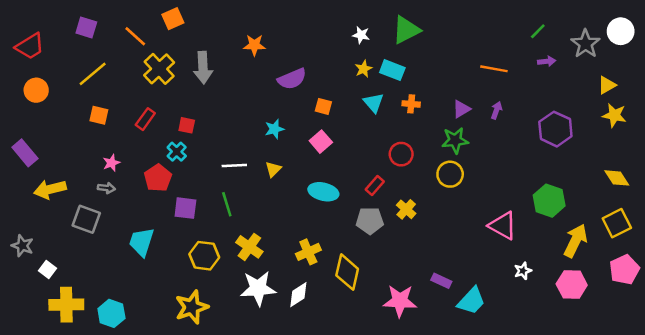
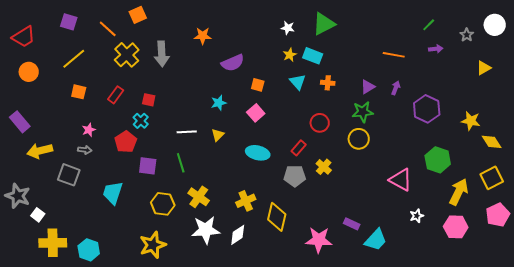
gray star: (585, 44) -> (467, 35), size x0.6
yellow star: (614, 115) -> (471, 121), moved
purple hexagon: (555, 129) -> (427, 109), moved
gray star: (22, 246) -> (18, 196), size x1.4

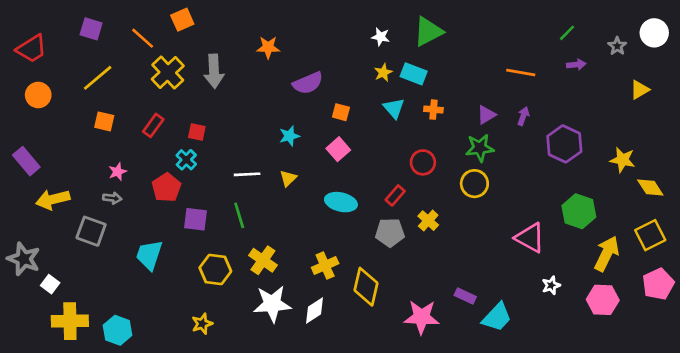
yellow star: (153, 245) -> (202, 324), size x0.6

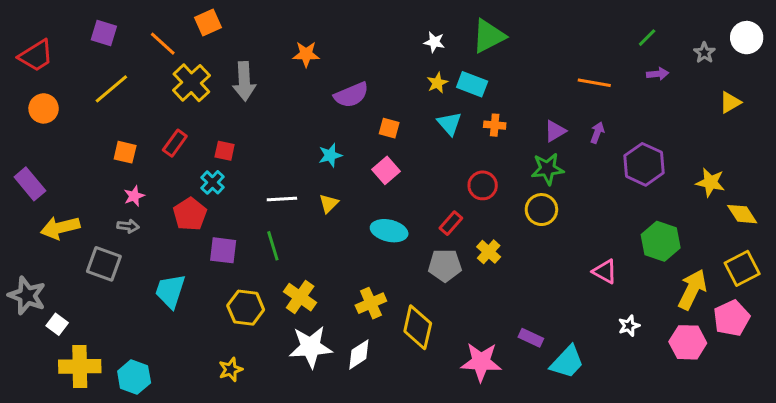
orange square: (104, 121) -> (125, 152), moved
pink triangle: (530, 238) -> (605, 271), size x0.7
pink pentagon: (658, 284) -> (732, 318), moved

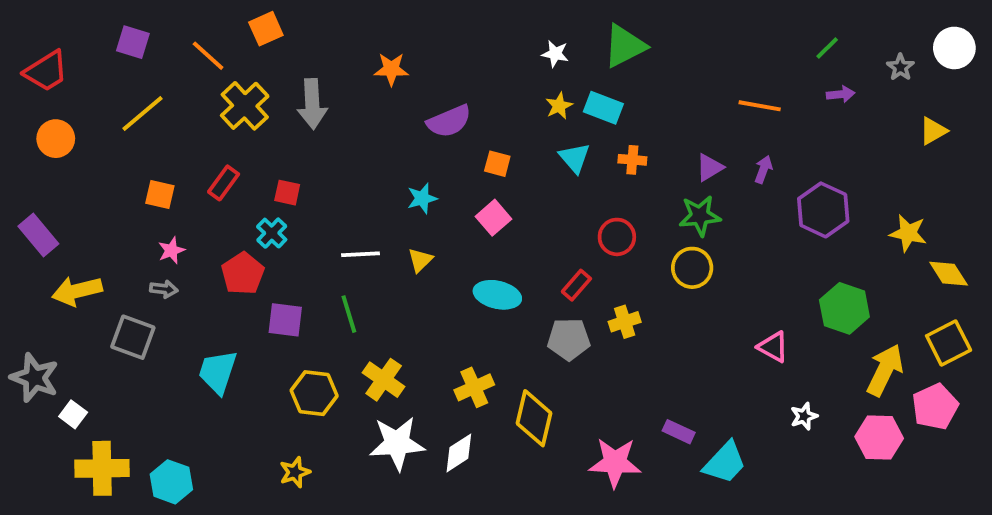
yellow cross: (489, 252) -> (625, 322), turned 30

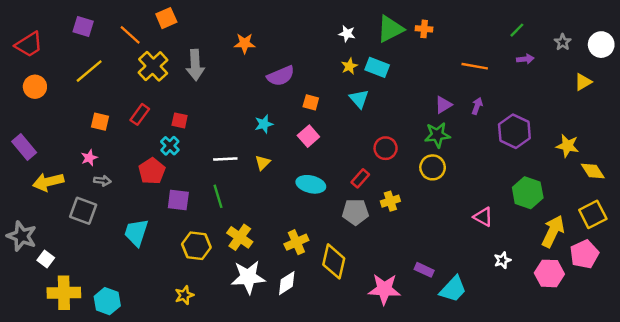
white circle: (954, 48) -> (601, 45), moved
orange cross: (632, 160) -> (424, 29), moved
pink star: (171, 250) -> (89, 158), moved

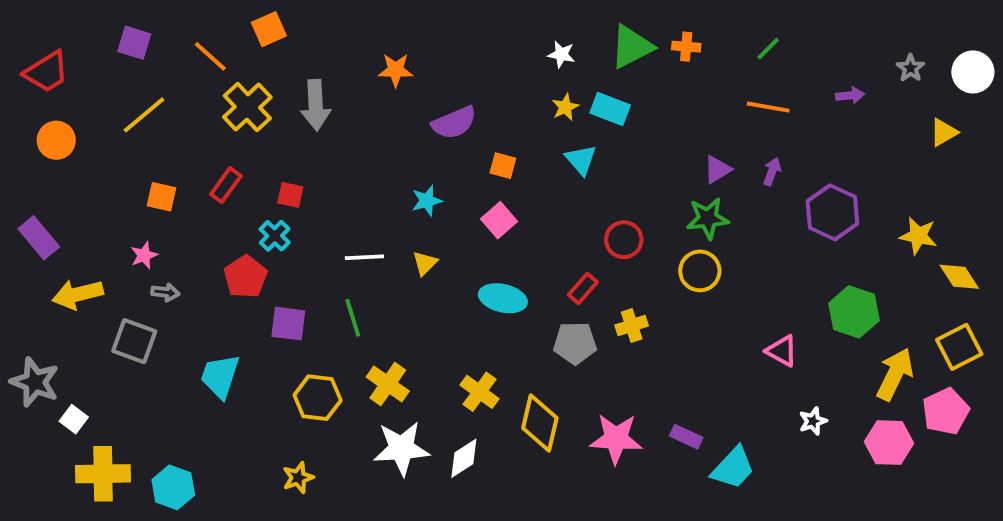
green line: (517, 30) -> (768, 49), moved
yellow cross: (296, 242) -> (479, 392), turned -30
pink star: (384, 289) -> (616, 439), moved

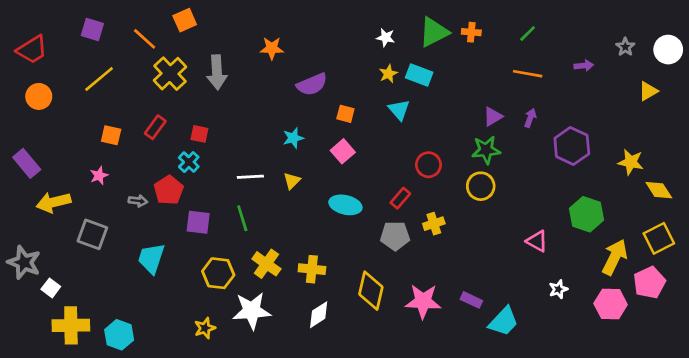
gray arrow: (165, 292) -> (138, 201), moved
yellow cross: (479, 392) -> (312, 269), moved, turned -30
white star: (401, 448) -> (252, 311), moved

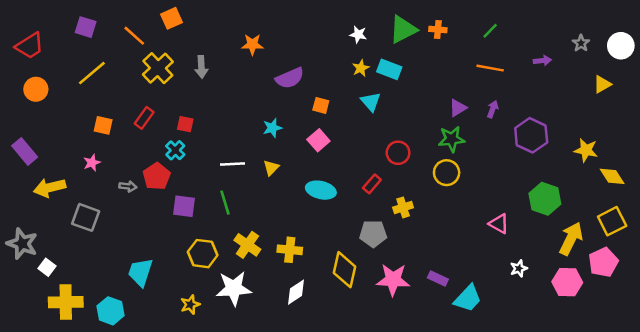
gray arrow: (217, 72) -> (201, 67), size x0.7
gray pentagon: (395, 236) -> (373, 234), moved
cyan trapezoid: (151, 258) -> (140, 272), moved

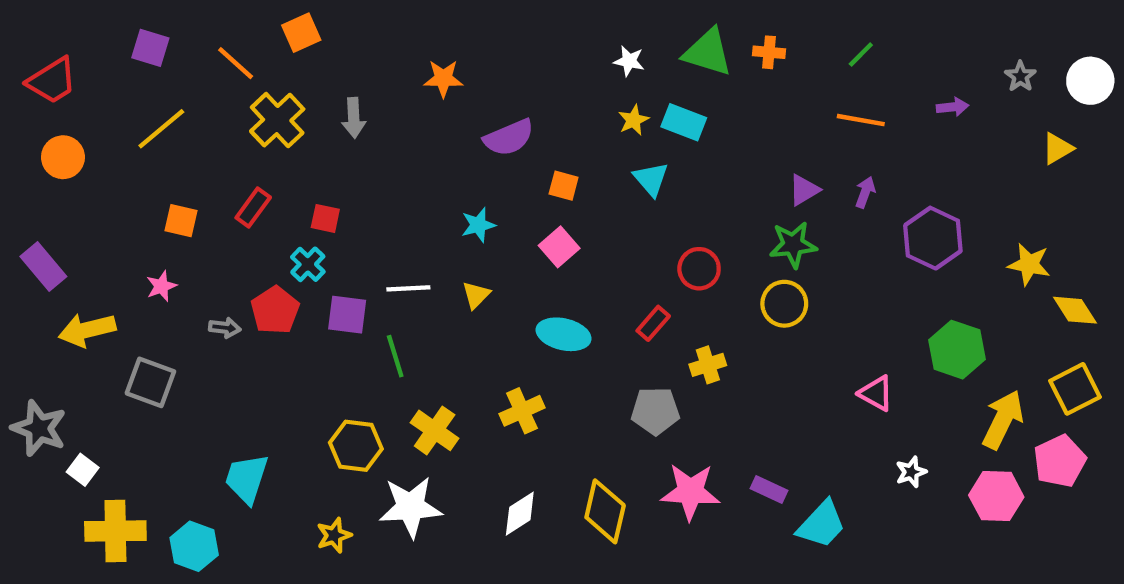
green triangle: (403, 30) -> (708, 52), turned 44
purple square: (184, 206) -> (347, 315), moved
yellow cross: (290, 250) -> (522, 411), moved, turned -30
yellow diamond: (345, 270) -> (605, 511), moved

